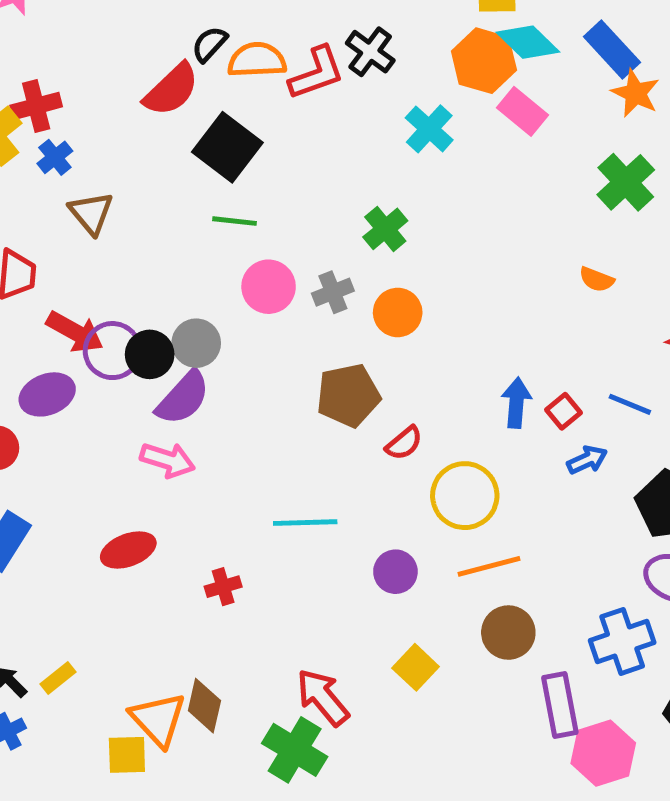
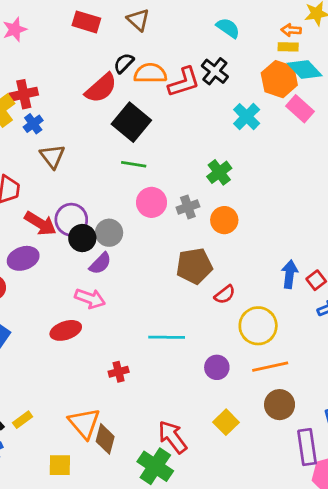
purple circle: (112, 351) -> (71, 220), moved
purple semicircle: (183, 398) -> (100, 263), size x0.7
red ellipse: (128, 550) -> (66, 330), moved
orange triangle: (158, 719) -> (84, 423), moved

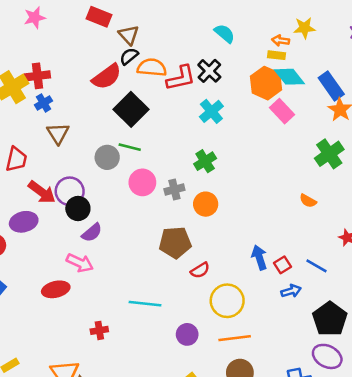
brown triangle: (138, 20) -> (129, 35), moved
cyan cross: (247, 117) -> (211, 111), moved
gray circle: (109, 233) -> (107, 157), moved
blue arrow: (290, 274) -> (259, 257), turned -30

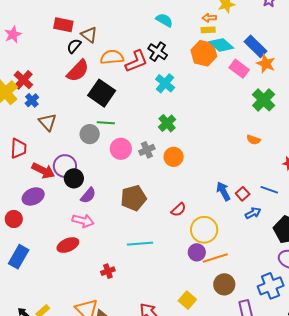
black semicircle: (129, 56) -> (74, 46), moved
red cross: (38, 76) -> (23, 80), turned -30
pink rectangle: (282, 111) -> (239, 69), moved
brown pentagon: (175, 242) -> (134, 198), moved
purple circle: (187, 334) -> (197, 252), moved

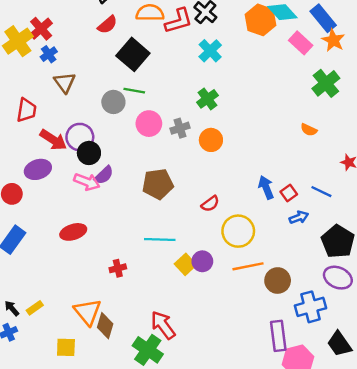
red semicircle: (78, 71) -> (107, 25), size x0.7
pink arrow: (83, 221) -> (87, 182), moved
purple circle: (197, 252) -> (202, 261), moved
brown circle: (224, 284) -> (278, 281), moved
yellow square: (187, 300) -> (185, 264), moved

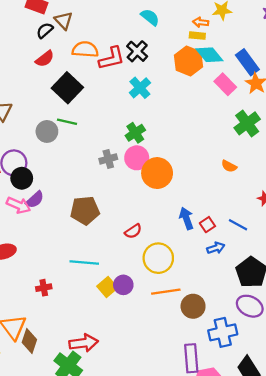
pink circle: (149, 124) -> (137, 158), moved
orange circle: (211, 140) -> (157, 173), moved, size x1.4
red arrow: (163, 325) -> (84, 343), turned 116

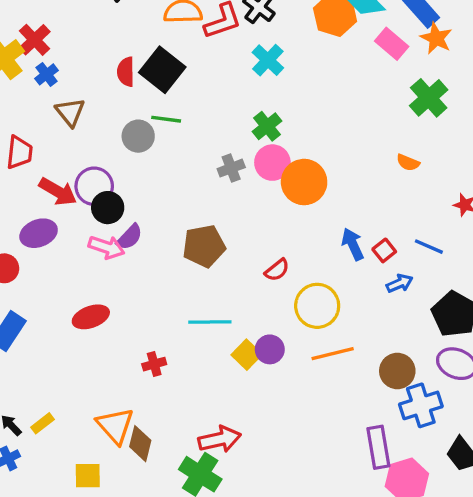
red semicircle: (45, 59) -> (126, 72), moved, turned 132
brown circle: (193, 306) -> (397, 371), moved

